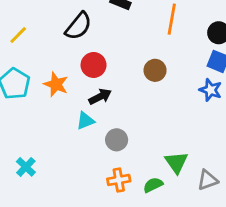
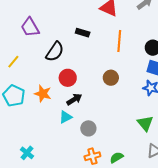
green triangle: (176, 162) -> (145, 123), moved

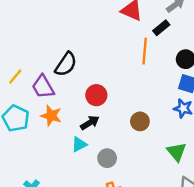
purple trapezoid: (30, 27) -> (43, 87), moved
black rectangle: (83, 33) -> (161, 28), moved, turned -56
red circle: (68, 78) -> (96, 95), moved
brown circle: (111, 78) -> (140, 121), moved

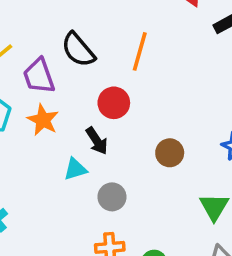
orange line: (145, 51) -> (140, 51), moved
black semicircle: (66, 64) -> (78, 50), turned 95
black arrow: (90, 123) -> (97, 141), turned 78

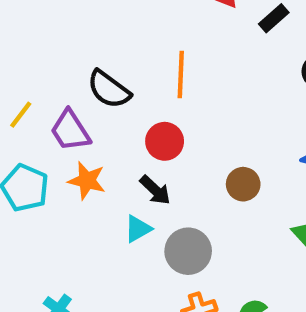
gray circle: (112, 197) -> (188, 251), size x1.4

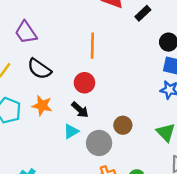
black semicircle: (109, 89) -> (39, 69), moved
purple trapezoid: (70, 131) -> (26, 32), moved
brown circle: (243, 184) -> (123, 125), moved

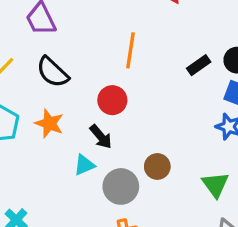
black rectangle: (143, 13) -> (199, 65), moved

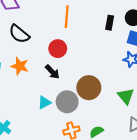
black rectangle: (199, 65) -> (110, 23), turned -40
cyan triangle: (84, 165) -> (44, 103), moved
brown circle: (157, 166) -> (89, 88), size x1.5

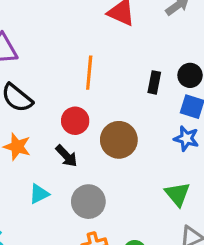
brown circle: (89, 88) -> (119, 140), moved
cyan triangle: (44, 103) -> (39, 194), moved

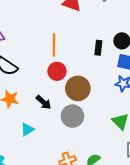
red circle: (75, 121) -> (57, 71), moved
gray circle: (88, 202) -> (72, 116), moved

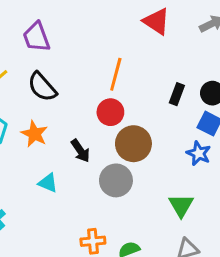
cyan triangle: (27, 129) -> (48, 183), turned 40

